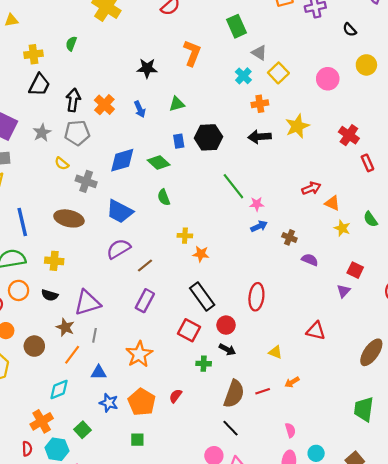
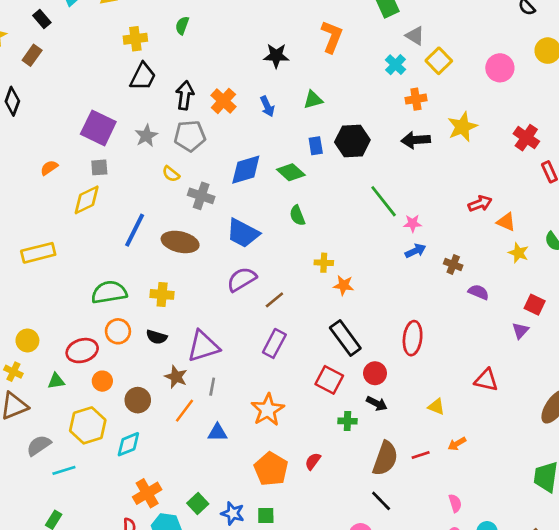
blue line: (22, 222) -> (135, 230), moved, turned 40
cyan diamond: (59, 389) -> (128, 444), moved
blue star: (109, 403) -> (233, 513), moved

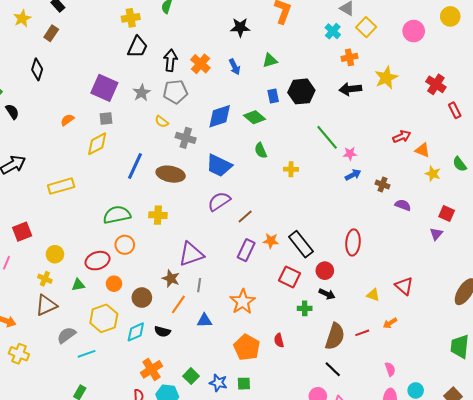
yellow cross: (324, 263) -> (291, 169), moved
orange star: (344, 285) -> (271, 241), moved
black semicircle: (157, 337) -> (162, 332), moved
red triangle: (486, 380) -> (404, 286), moved, turned 30
red semicircle: (313, 461) -> (279, 340), turned -48

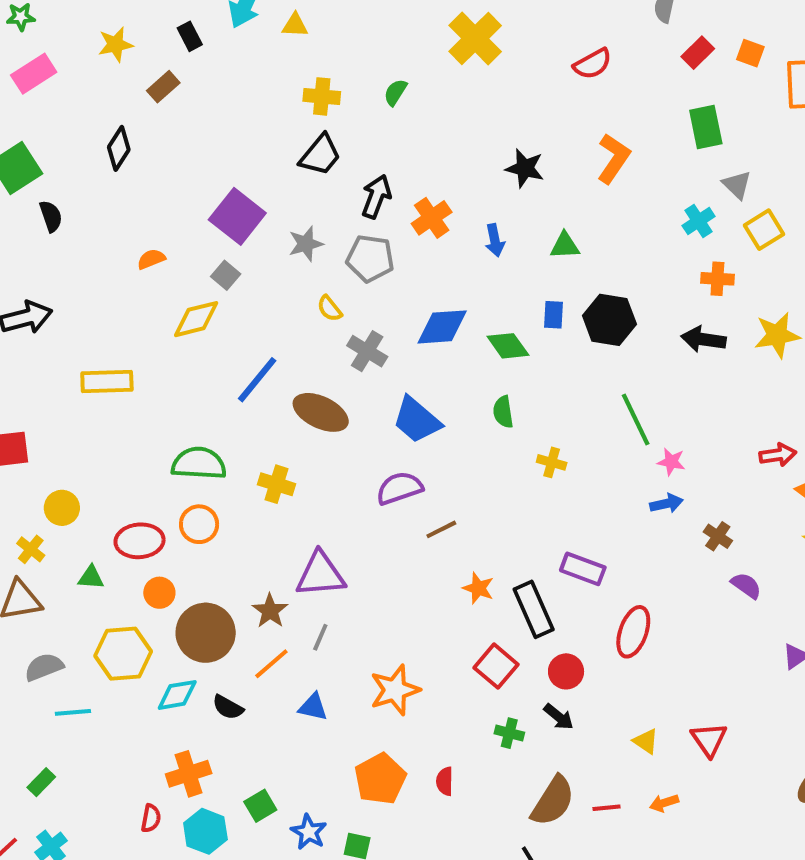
gray square: (106, 118) -> (226, 275), turned 32
purple rectangle: (246, 250) -> (583, 569), moved, turned 70
brown circle: (142, 298) -> (206, 633), size x1.5

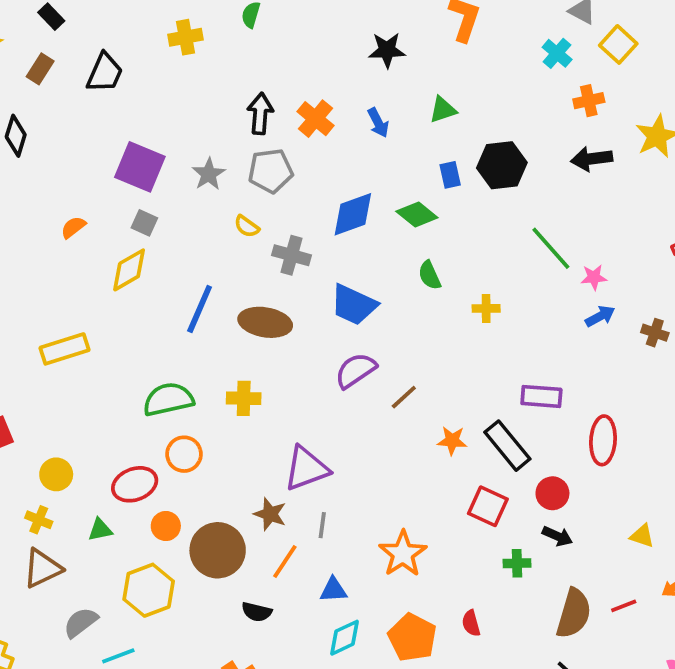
black trapezoid: (320, 155) -> (105, 73), moved
cyan diamond: (177, 695) -> (344, 638), moved

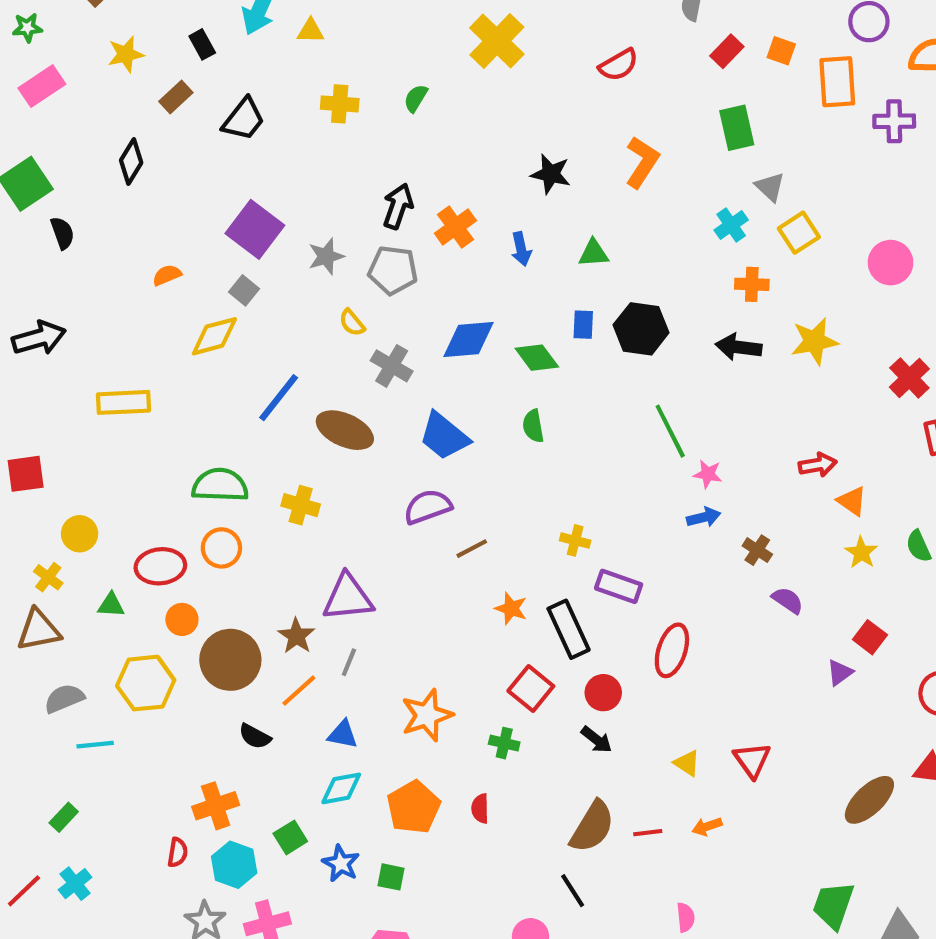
yellow cross: (486, 308) -> (575, 540), moved
green cross: (517, 563) -> (504, 743), moved

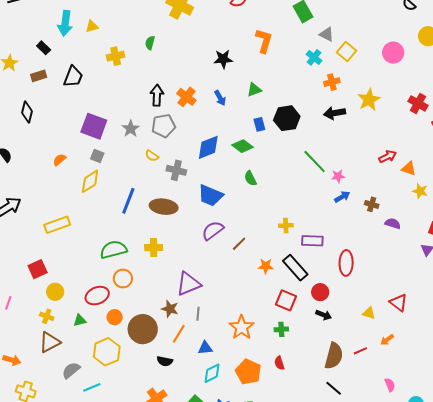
brown rectangle: (176, 97) -> (39, 76), turned 42
red square: (26, 474) -> (38, 269), moved

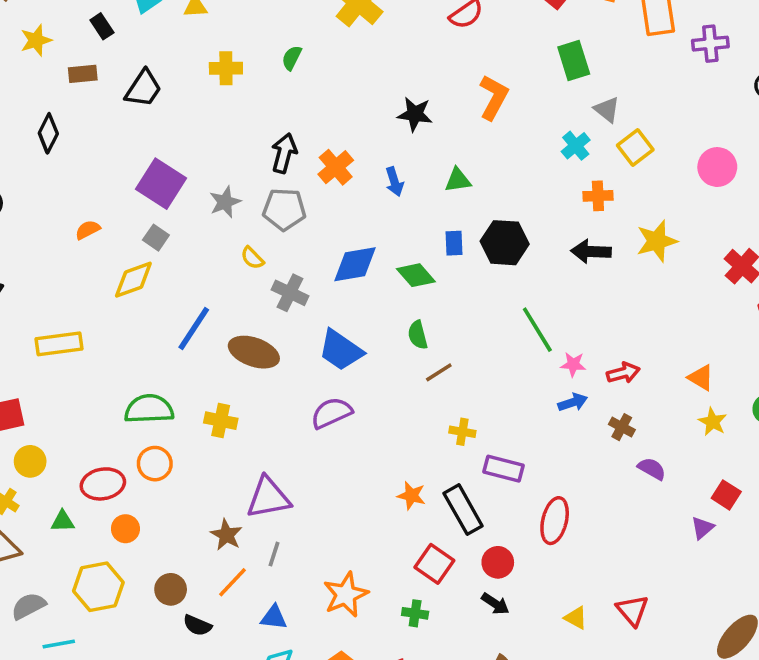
red arrow: (388, 157) -> (623, 373), moved
brown line: (239, 244) -> (439, 372), moved
brown circle: (143, 329) -> (171, 589), moved, size x0.6

